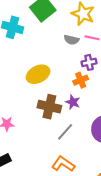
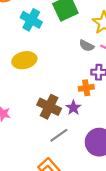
yellow ellipse: (38, 74) -> (24, 60), moved

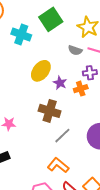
yellow ellipse: (24, 60) -> (41, 71), moved, turned -30
purple star: (73, 108) -> (60, 83), moved

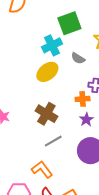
cyan cross: (21, 34) -> (52, 45), moved, turned 30
gray semicircle: (75, 50) -> (78, 58), moved
purple star: (60, 83) -> (86, 120), moved

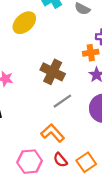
yellow ellipse: (47, 72) -> (24, 23), moved

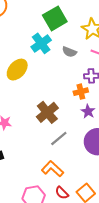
brown cross: (53, 72) -> (47, 112), turned 30

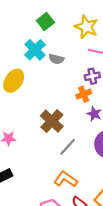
green square: (55, 18) -> (45, 22), size x0.7
gray semicircle: (69, 52) -> (56, 59), moved

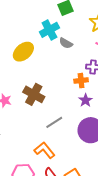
brown cross: (52, 121) -> (34, 94), moved, turned -30

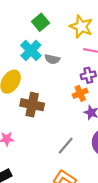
brown cross: (34, 94) -> (32, 105), moved

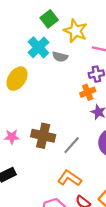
yellow star: (81, 27) -> (76, 31), moved
brown cross: (32, 105) -> (43, 136), moved

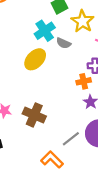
yellow ellipse: (17, 79) -> (35, 59), moved
gray line: (72, 145) -> (71, 139), moved

